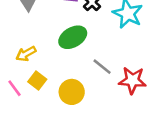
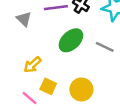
gray line: (102, 67) -> (105, 47), moved

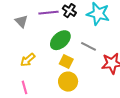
yellow square: (48, 86) -> (66, 62), moved
pink line: (30, 98) -> (24, 87), turned 32

